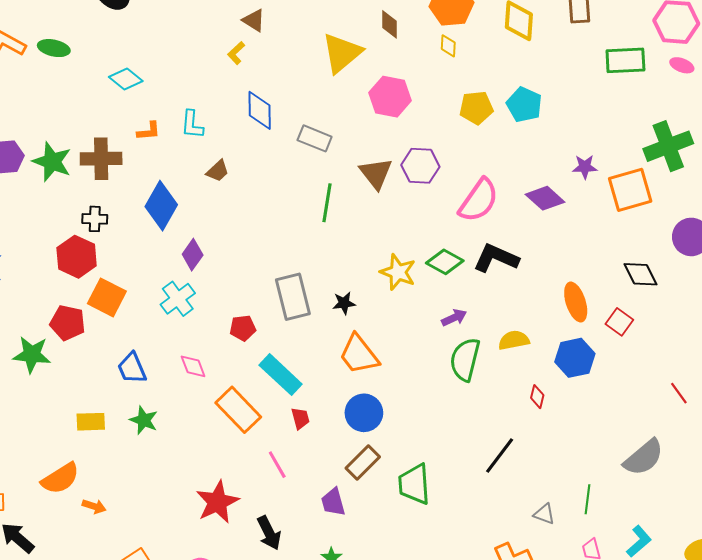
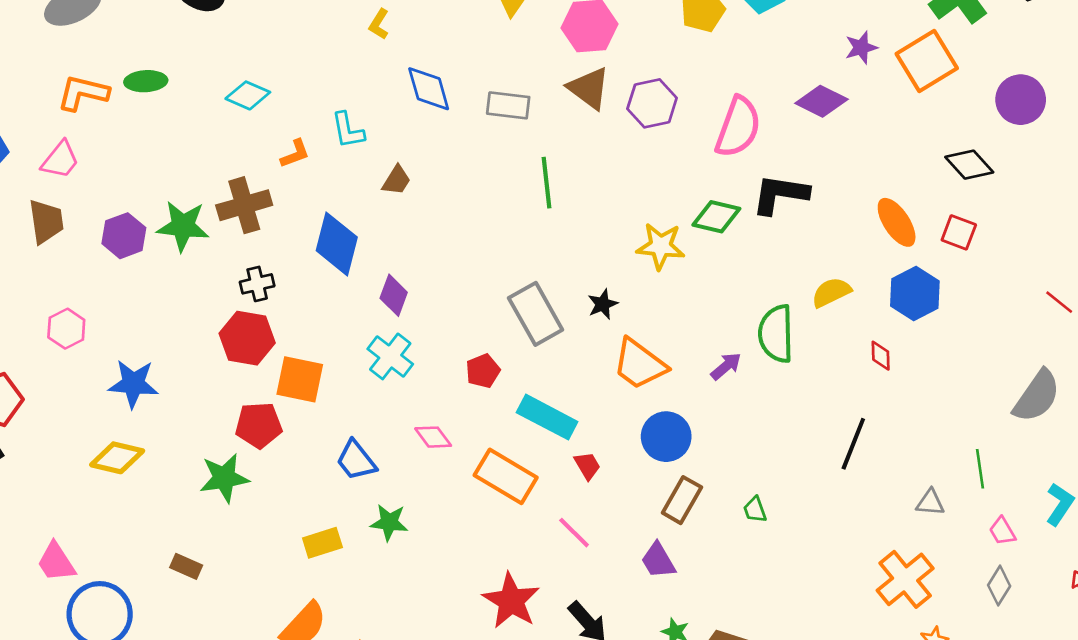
brown triangle: (376, 173) -> (589, 88), moved
purple arrow: (454, 318) -> (726, 366), moved
green trapezoid: (414, 484) -> (755, 510), size x0.5

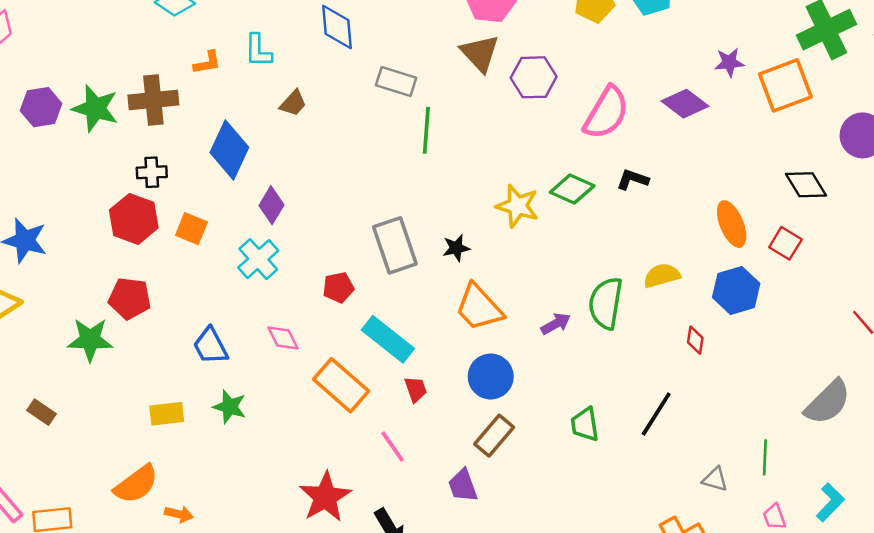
gray rectangle: (508, 105) -> (396, 81), moved
black L-shape: (780, 194) -> (633, 180), size x0.6
orange square: (300, 379) -> (191, 229), moved, size x0.7
green trapezoid: (755, 510) -> (585, 424), moved, size x1.4

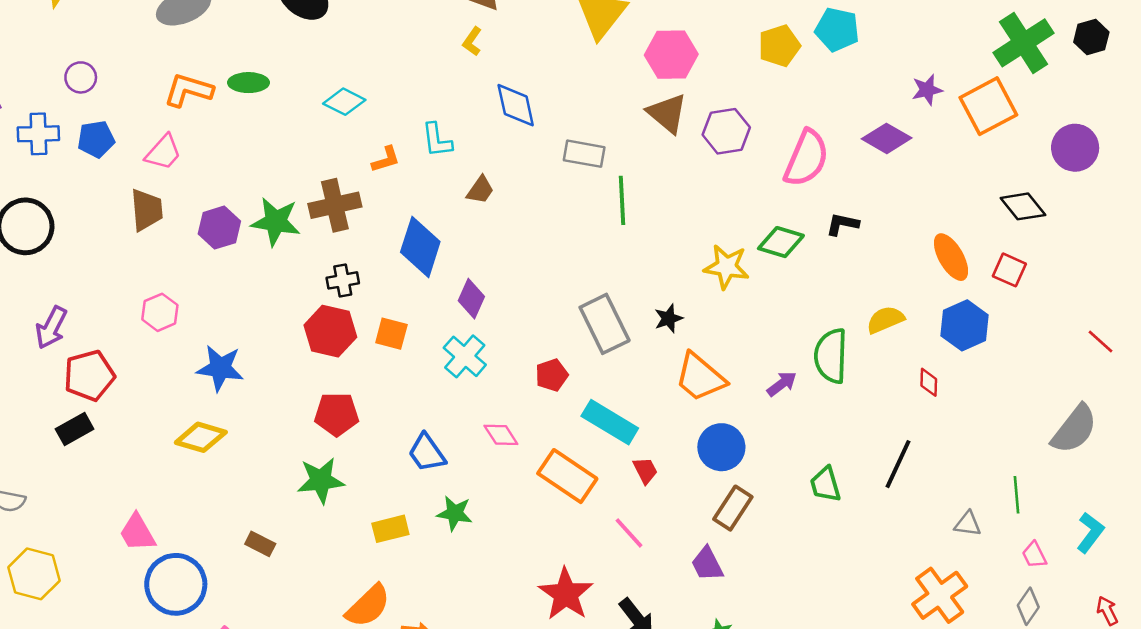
green star: (90, 340) -> (321, 480), moved

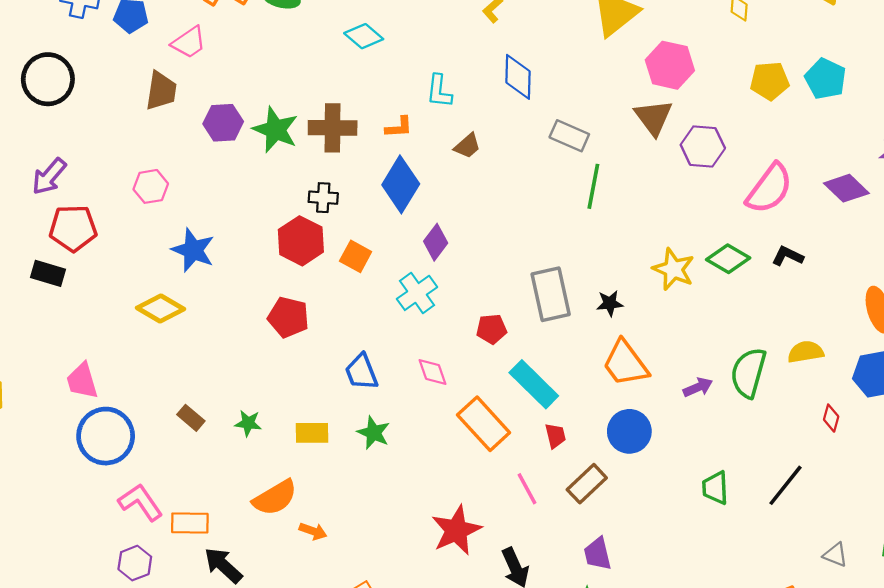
orange L-shape: (386, 159) -> (399, 127), moved
black rectangle: (75, 429) -> (48, 273), turned 32
green star: (321, 480) -> (248, 423), moved, size x0.6
brown rectangle: (733, 508) -> (587, 484), moved
purple trapezoid: (707, 564) -> (598, 554), moved

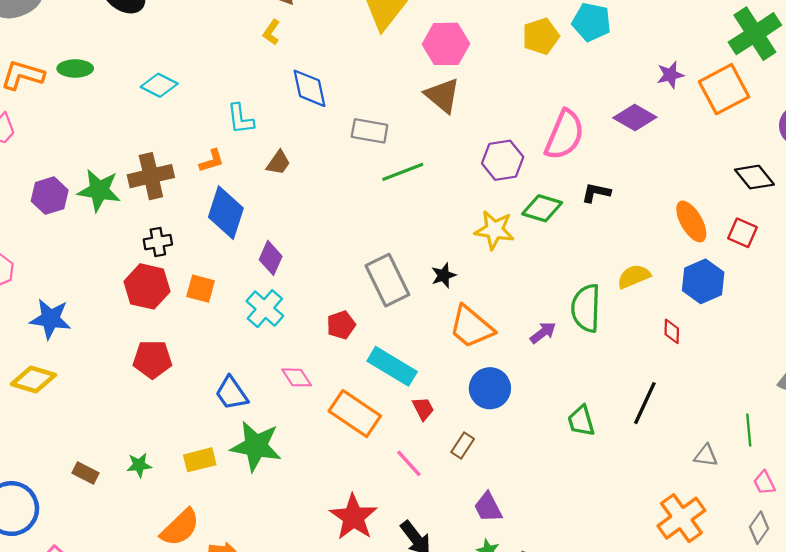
purple hexagon: (703, 146) -> (503, 160), moved
green line: (593, 186) -> (403, 172), turned 72
green star: (373, 433) -> (256, 446), size x1.6
brown rectangle: (587, 484) -> (463, 446), size x0.7

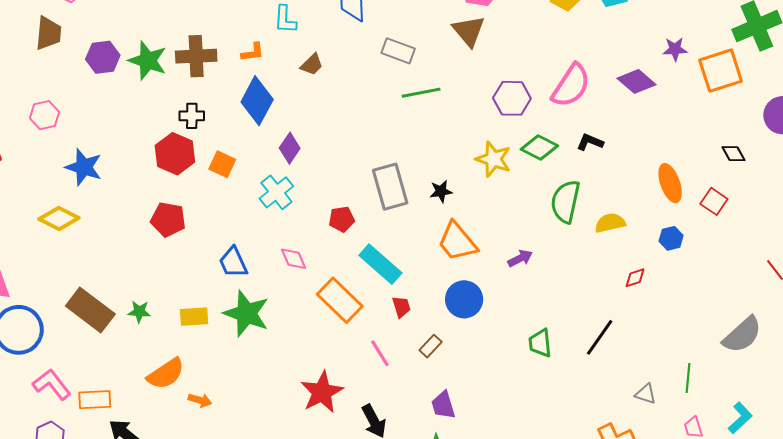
black diamond: (754, 177) -> (733, 154), size x0.7
blue hexagon: (703, 281) -> (671, 238), size x0.6
green semicircle: (586, 308) -> (566, 202), moved
red diamond: (672, 331) -> (635, 278), turned 60
brown rectangle: (85, 473) -> (90, 310), size x2.0

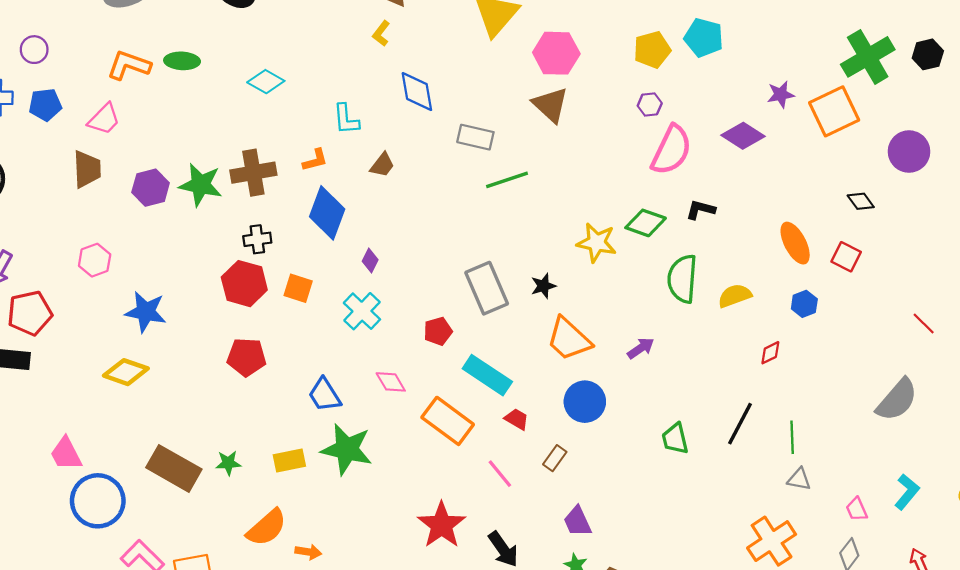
purple hexagon: (512, 98) -> (650, 104), moved, size x0.6
purple diamond: (290, 148) -> (370, 260), size x0.7
red trapezoid: (401, 307) -> (517, 419), turned -35
green line: (688, 378) -> (792, 437), moved

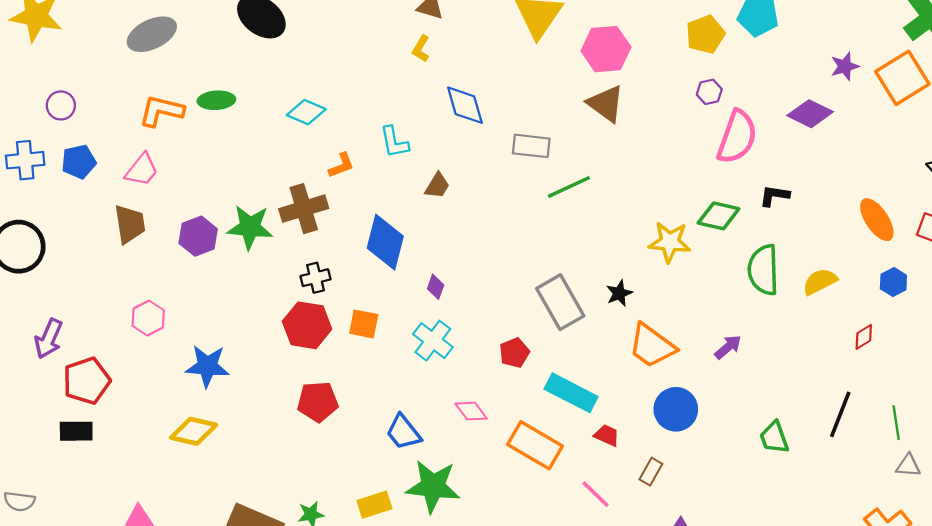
orange L-shape: (315, 160) -> (341, 165), moved

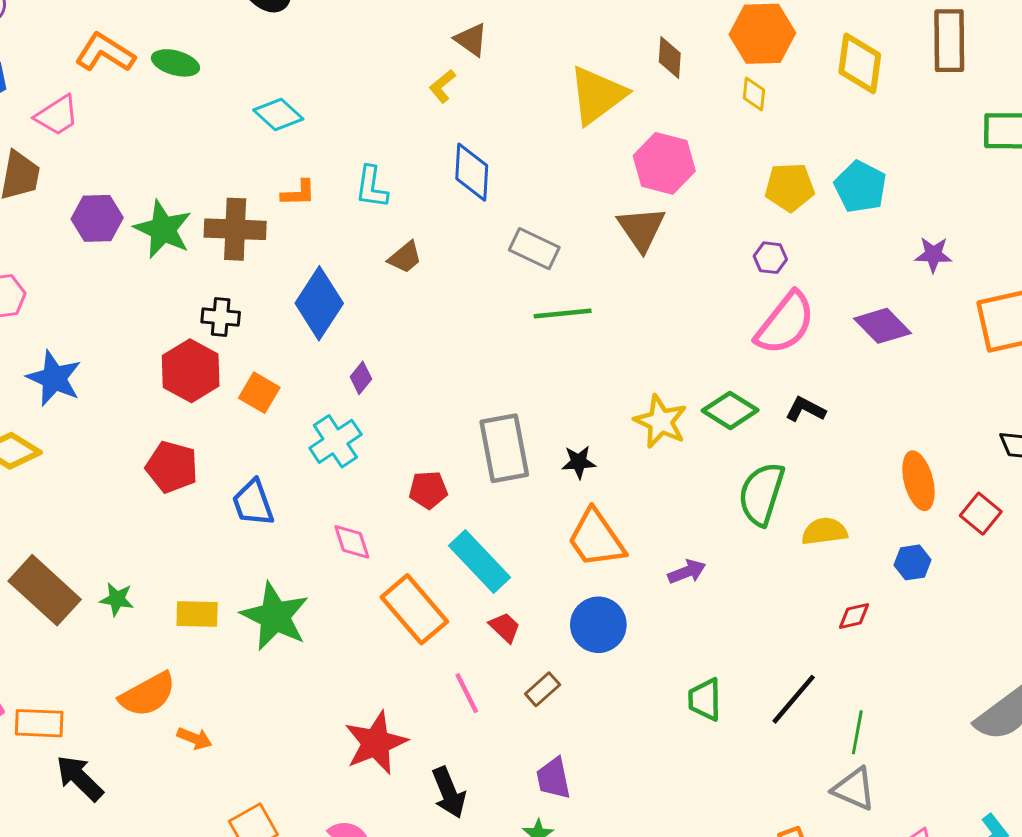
purple star: (845, 66) -> (933, 255), moved
blue trapezoid: (404, 432) -> (253, 503), moved
gray triangle: (908, 466) -> (854, 789), size x1.4

